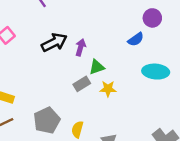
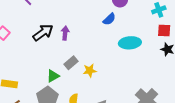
green triangle: (97, 67) -> (53, 76), moved
yellow star: (108, 89) -> (90, 71), moved

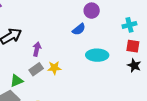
purple arrow: (65, 33) -> (37, 49), moved
yellow star: (90, 71) -> (54, 68), moved

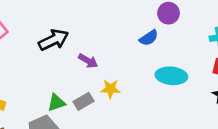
purple arrow: (37, 49) -> (88, 61), turned 104
gray rectangle: (36, 69) -> (83, 101), moved

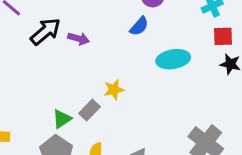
black arrow: (54, 40) -> (45, 31), moved
purple arrow: (88, 61) -> (79, 39), moved

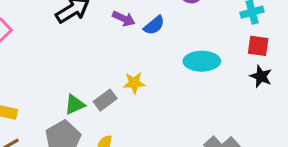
blue semicircle: (139, 26) -> (154, 25), moved
purple arrow: (79, 39) -> (124, 19), moved

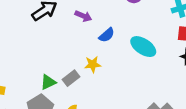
blue semicircle: (154, 25) -> (107, 35), moved
cyan ellipse: (202, 61) -> (143, 47), turned 35

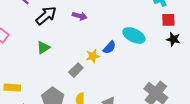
blue semicircle: (107, 35) -> (109, 47), moved
green triangle: (48, 82) -> (43, 47), moved

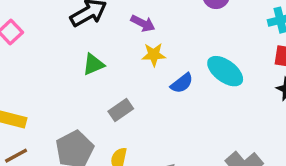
green triangle: (43, 47) -> (93, 64), moved
yellow star: (93, 56) -> (154, 55), moved

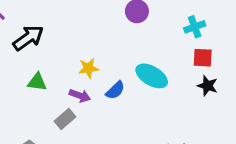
purple arrow: (143, 23) -> (80, 96), moved
green triangle: (93, 64) -> (37, 82), turned 36

